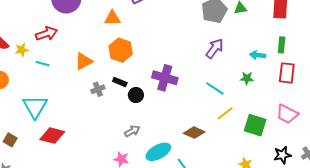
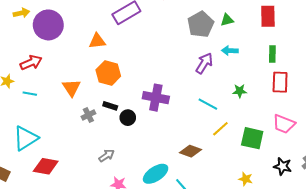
cyan arrow: (258, 55) -> (230, 51), moved
orange triangle: (84, 61) -> (71, 88), turned -30
cyan triangle: (35, 107) -> (26, 138), turned 32
gray arrow: (132, 131) -> (107, 156), moved
black star: (282, 155) -> (283, 166), turned 30

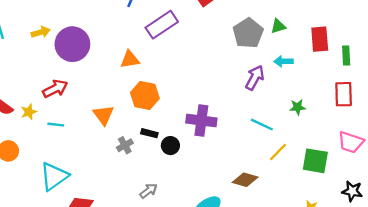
red rectangle: (268, 16) -> (320, 39), moved
green rectangle: (272, 54) -> (346, 55), moved

